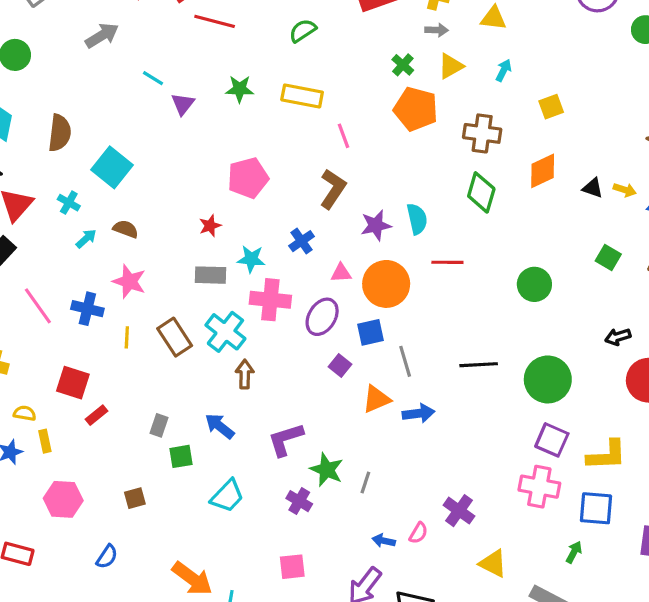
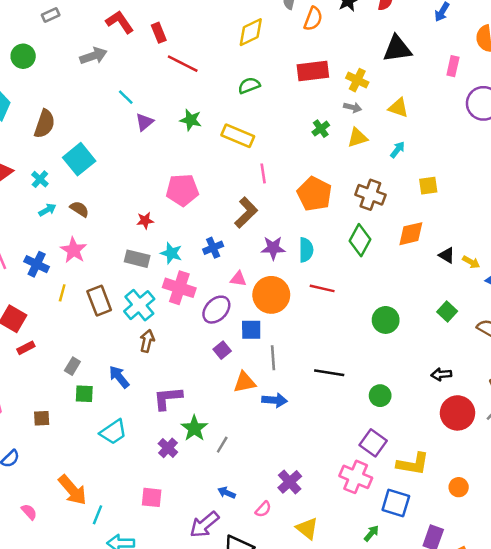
orange pentagon: (416, 109) -> (314, 194), moved
green circle: (548, 379) -> (380, 396), size x0.6
pink semicircle: (418, 533) -> (263, 509), moved

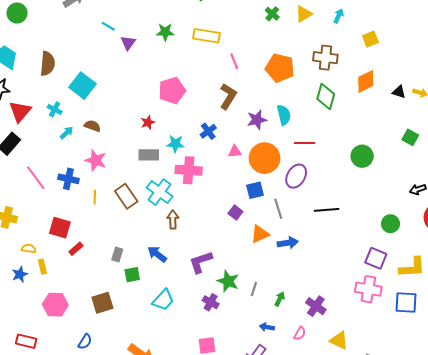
purple ellipse: (216, 310) -> (296, 176), moved
green circle: (380, 396) -> (390, 224), moved
brown square: (42, 418) -> (102, 303), size x1.5
green arrow: (371, 533) -> (280, 299), moved

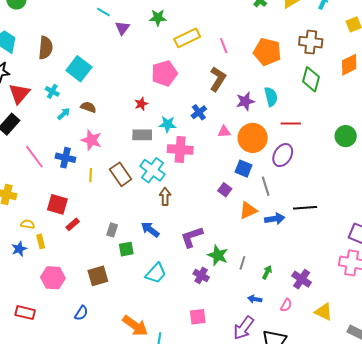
yellow rectangle: (206, 36) -> (187, 38), moved, turned -35
blue square: (255, 190) -> (243, 169), turned 36
black line: (327, 210) -> (305, 208), moved

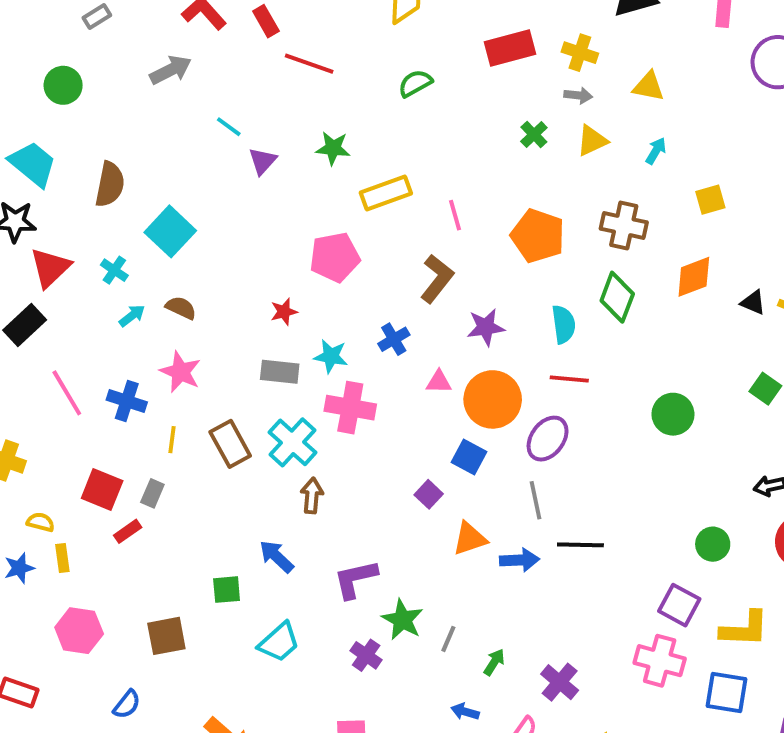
cyan semicircle: (271, 97) -> (564, 324), moved
gray line: (266, 186) -> (535, 500), moved
gray rectangle: (112, 230) -> (152, 493), moved

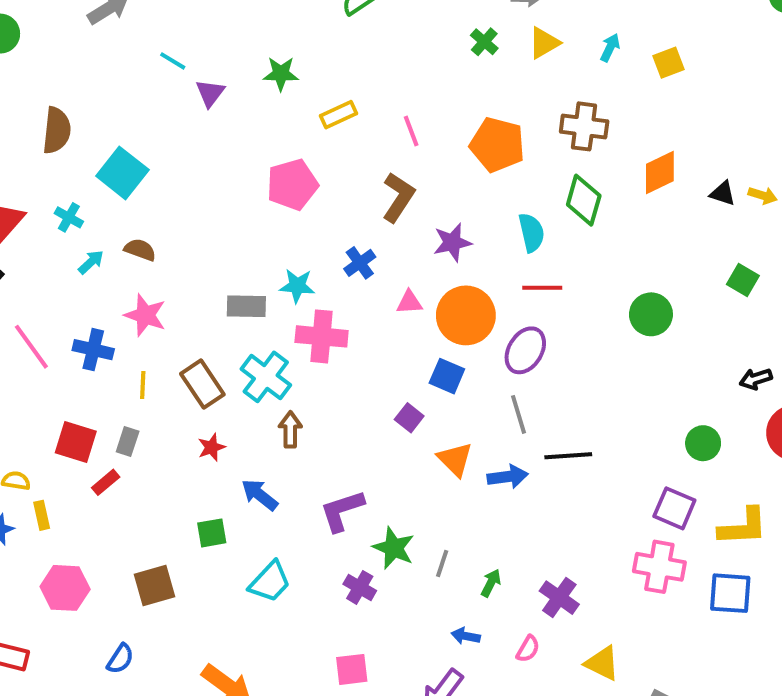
yellow rectangle: (386, 193) -> (339, 115), size x0.7
yellow square: (710, 200) -> (669, 63), moved
red star: (284, 312) -> (211, 447), moved
orange triangle: (470, 539) -> (455, 459), turned -51

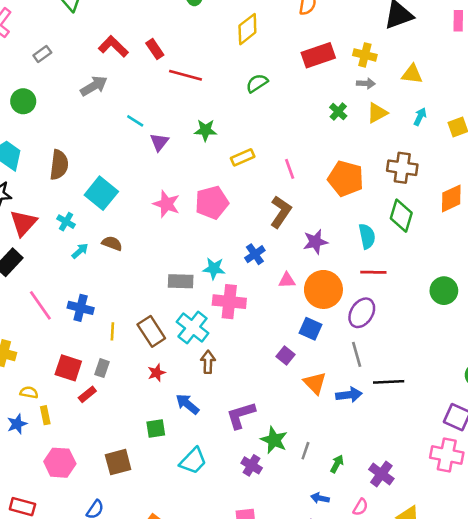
pink star: (145, 315) -> (166, 204), moved

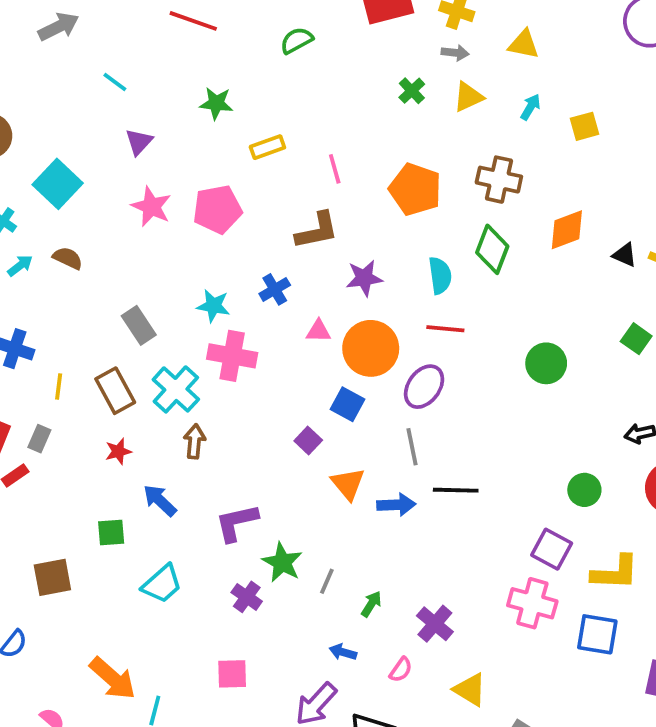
purple triangle: (159, 142) -> (139, 142), moved
brown L-shape: (281, 212) -> (317, 231), turned 40
gray rectangle: (181, 281) -> (139, 325), moved, turned 50

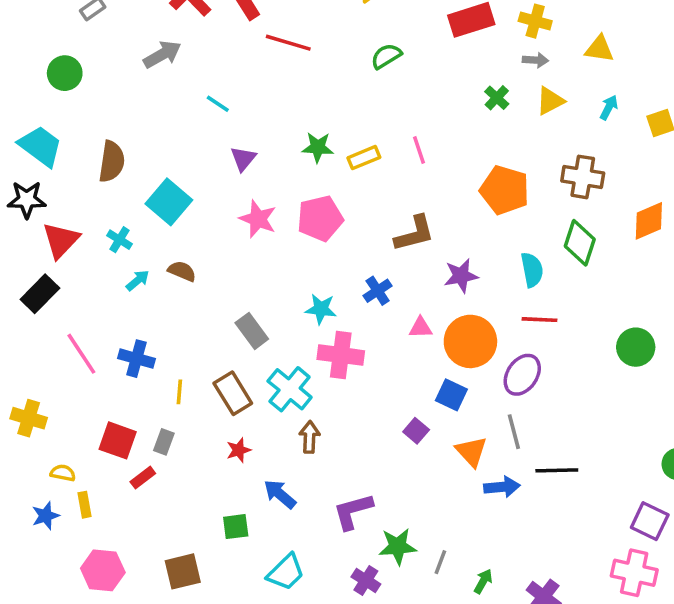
green star: (216, 103) -> (318, 147), moved
pink line: (335, 169) -> (419, 150), moved
orange triangle: (348, 484) -> (471, 452), moved
green star: (282, 562) -> (398, 546), turned -30

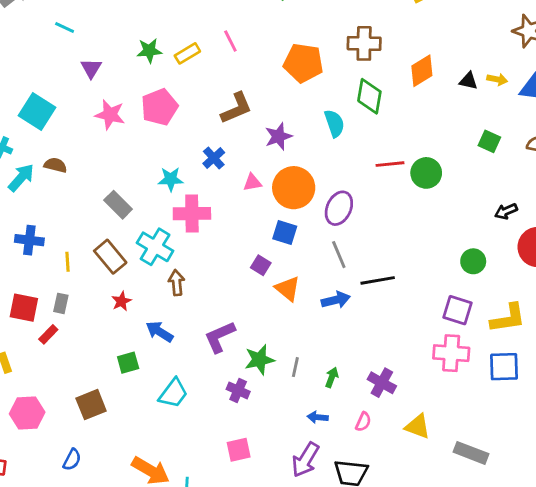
cyan arrow: (138, 280) -> (21, 178), size x1.5
red line: (540, 320) -> (390, 164), moved
orange triangle: (471, 452) -> (288, 289), moved

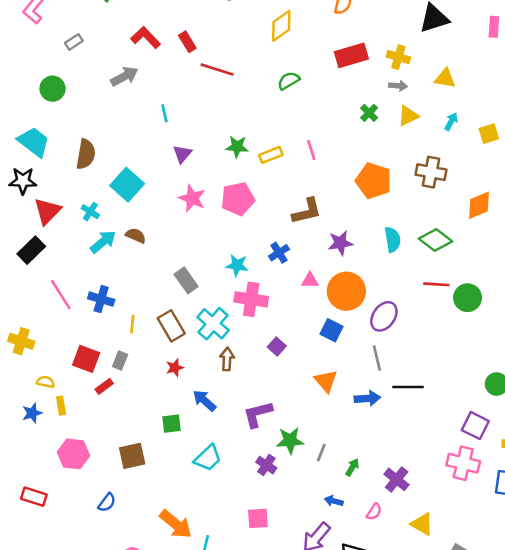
cyan line: (65, 27) -> (164, 113), turned 42
green diamond: (369, 96) -> (436, 240), moved, turned -72
purple square: (261, 265) -> (277, 347), moved

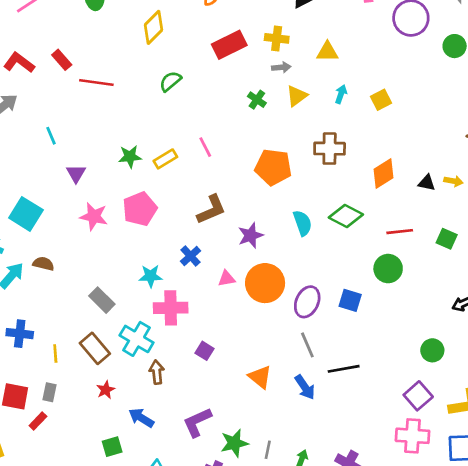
red line: (436, 284) -> (400, 232), moved
blue square: (332, 330) -> (350, 300), moved
blue arrow: (367, 398) -> (305, 387), turned 70
purple square: (475, 426) -> (418, 396), turned 32

